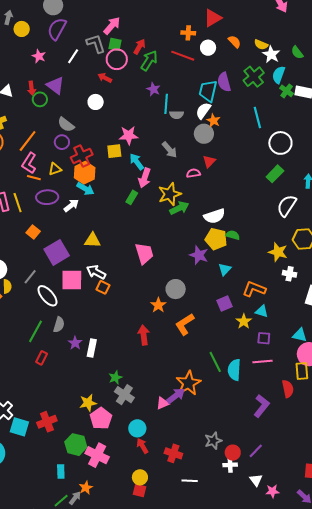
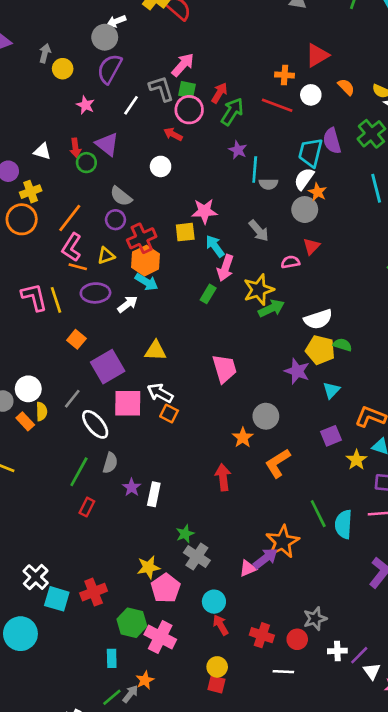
purple line: (256, 451) -> (359, 655), moved
red circle: (233, 453) -> (297, 639), moved

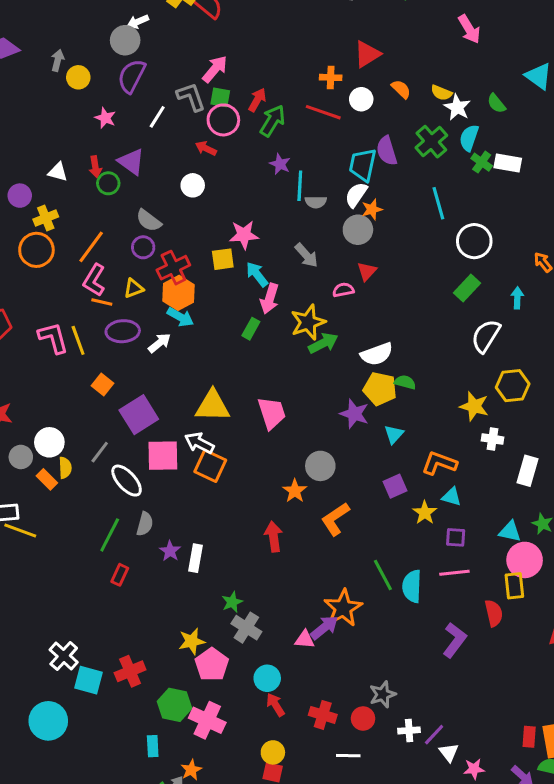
orange star: (318, 192) -> (372, 209), turned 30
yellow triangle: (155, 351) -> (213, 406), moved, size x1.4
orange square: (169, 413) -> (210, 466), size x1.5
pink triangle: (248, 568) -> (305, 639), turned 30

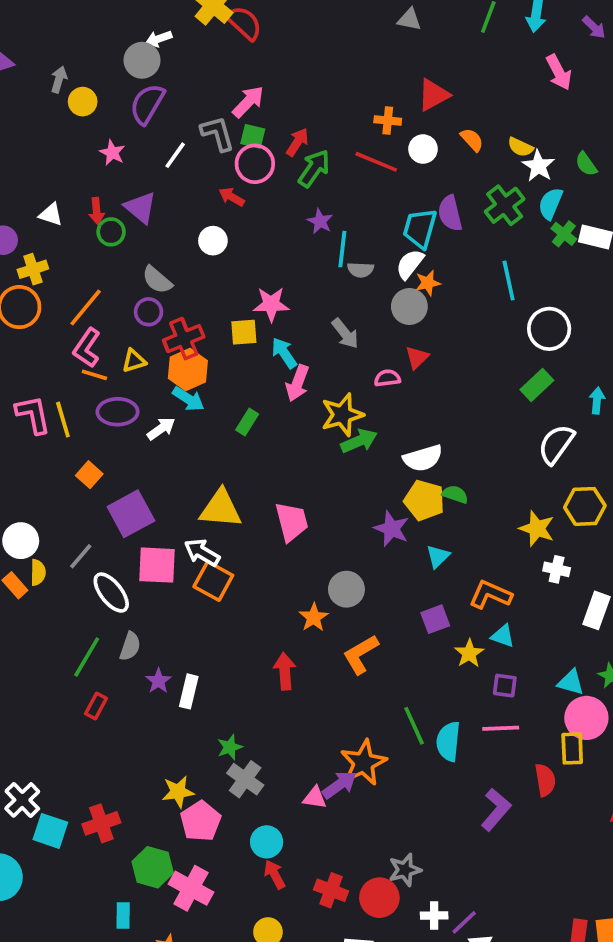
green rectangle: (251, 329) -> (247, 422), moved
red circle: (363, 718) -> (379, 898), size x1.4

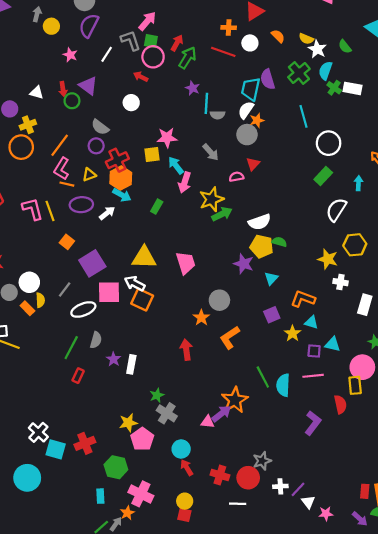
white ellipse: (111, 593) -> (83, 310), turned -70
cyan triangle: (571, 682) -> (333, 344), moved
pink cross: (191, 888) -> (141, 494), moved

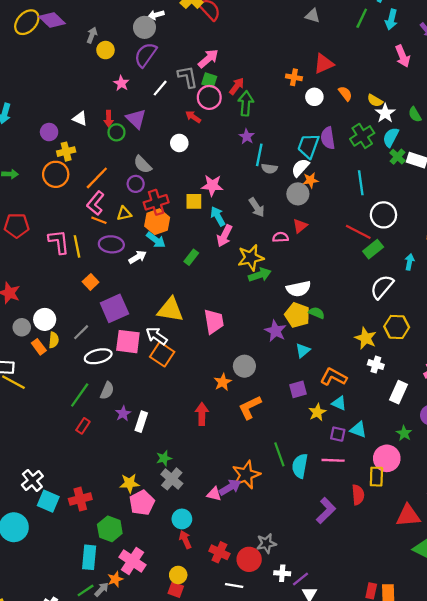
red line: (223, 52) -> (358, 232), moved
green arrow: (187, 58) -> (246, 103), turned -35
cyan rectangle: (100, 496) -> (89, 557), size x1.5

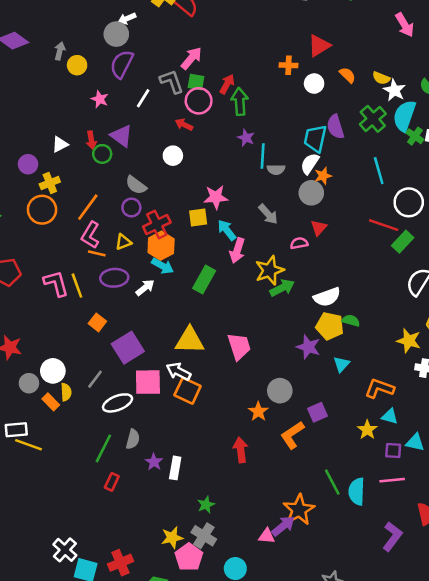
white triangle: (80, 118) -> (60, 144), turned -42
cyan semicircle: (391, 137) -> (404, 116), size x1.4
green rectangle: (191, 257) -> (204, 279), size x1.5
purple square: (298, 389) -> (317, 412), moved
gray cross: (172, 479) -> (204, 536), moved

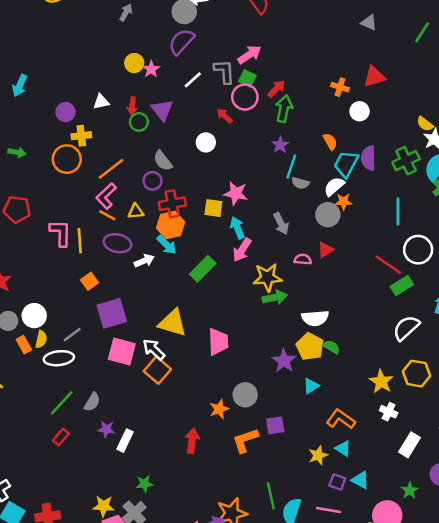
yellow circle: (77, 65) -> (134, 63), moved
orange semicircle: (347, 75) -> (330, 141), moved
white ellipse: (118, 403) -> (59, 358), moved
purple star: (154, 462) -> (106, 429), turned 30

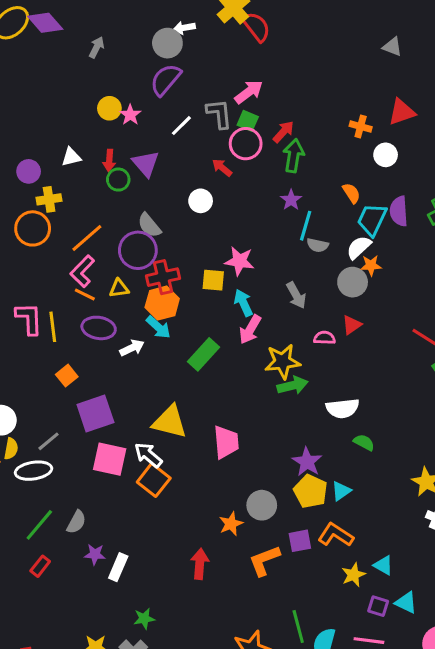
purple circle: (152, 181) -> (138, 250), size x1.6
yellow pentagon: (310, 347) -> (311, 491), moved
orange L-shape: (341, 419) -> (336, 535), moved

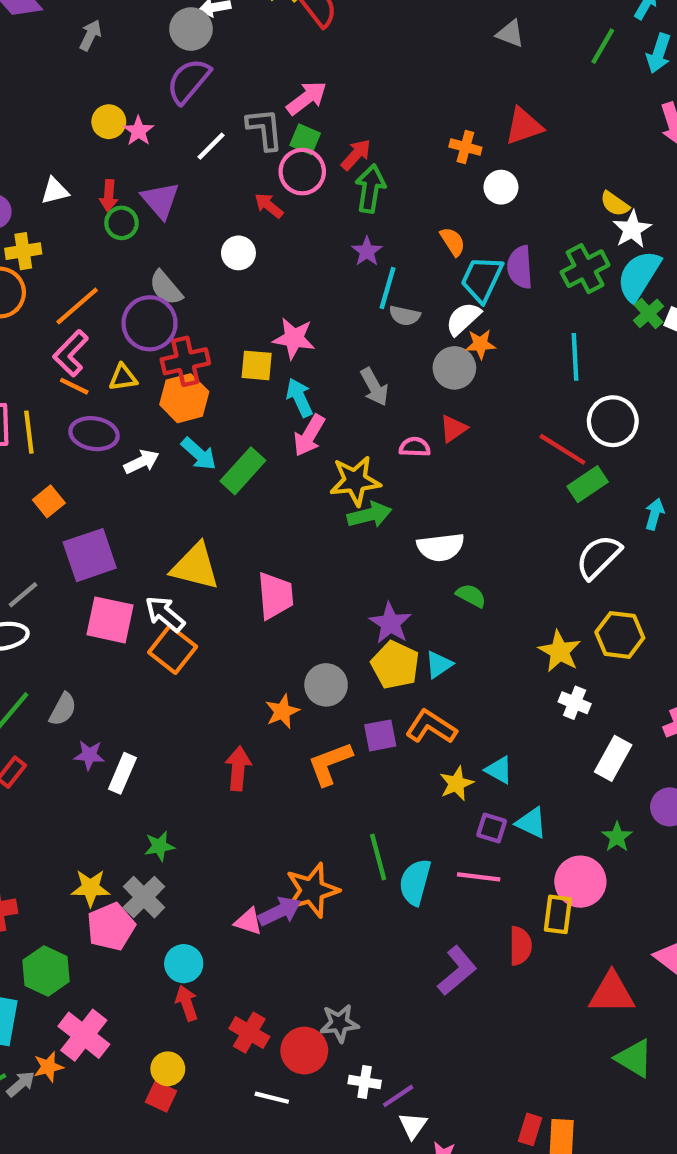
cyan arrow: (158, 327) -> (199, 454), moved

